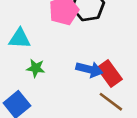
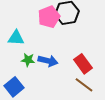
blue arrow: (89, 69) -> (48, 61), moved

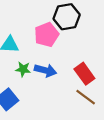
pink pentagon: (49, 17) -> (47, 35), moved

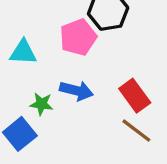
green star: (23, 69) -> (41, 104), moved

